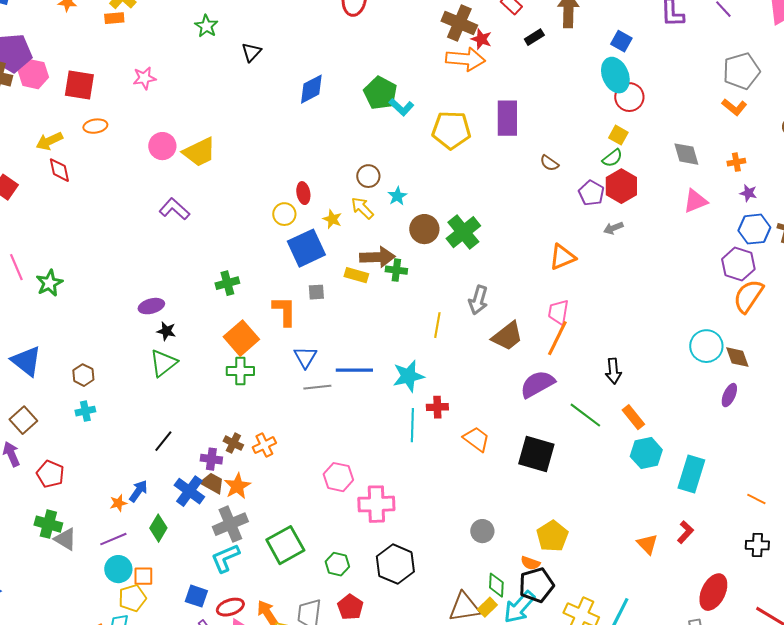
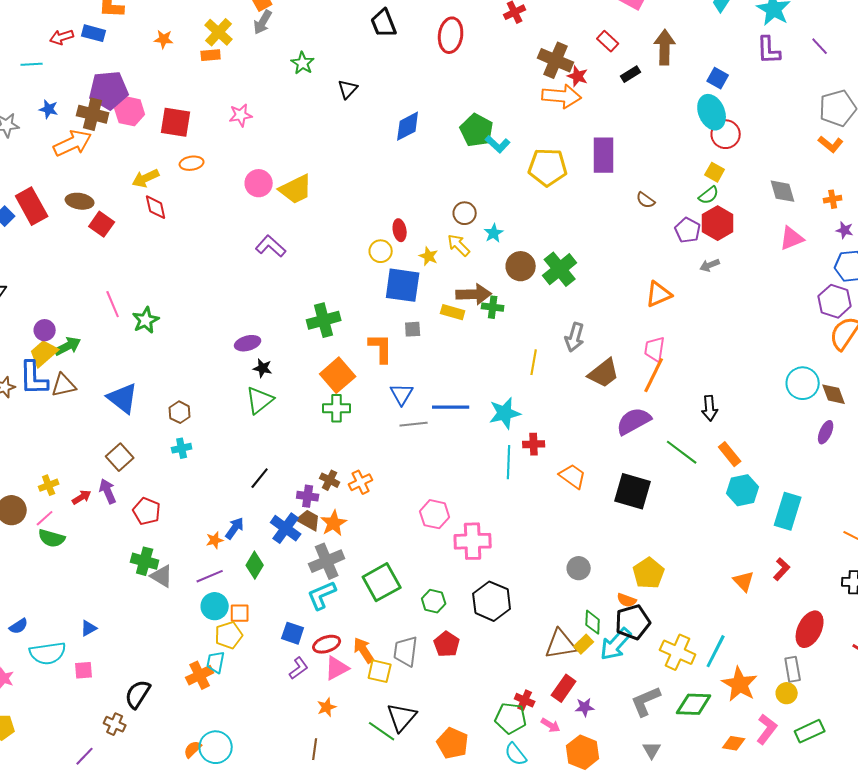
blue square: (306, 248) -> (403, 285), turned 33
green cross: (227, 283) -> (324, 320), size x1.4

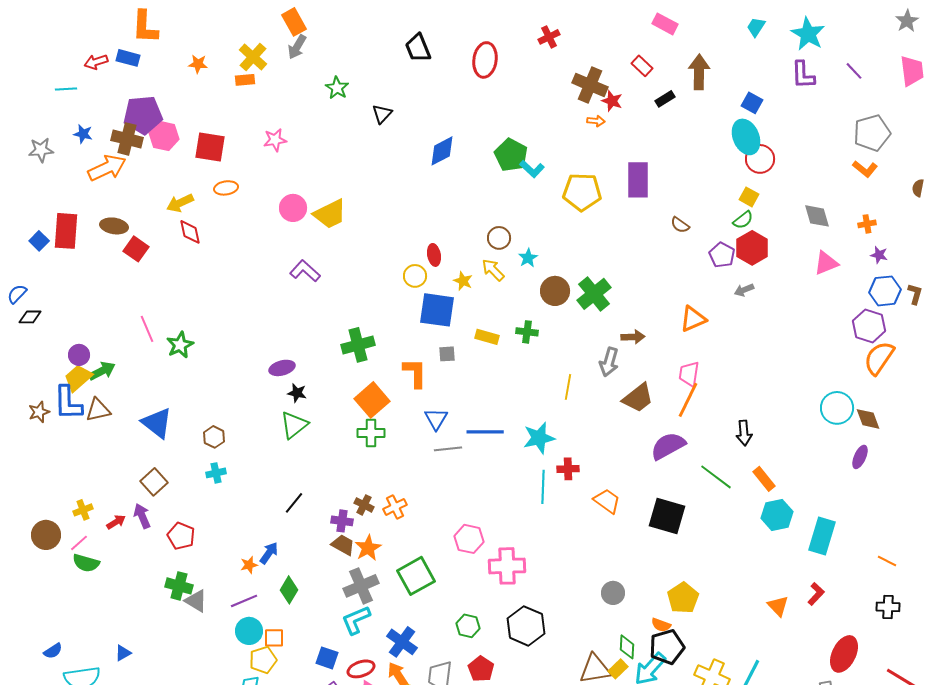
orange arrow: (562, 96) -> (596, 121), size x0.5
red rectangle: (32, 206) -> (66, 231), turned 33
brown arrow: (474, 294) -> (633, 337), moved, size x0.7
blue cross: (286, 528) -> (402, 642), moved
green square: (382, 582) -> (416, 576), moved

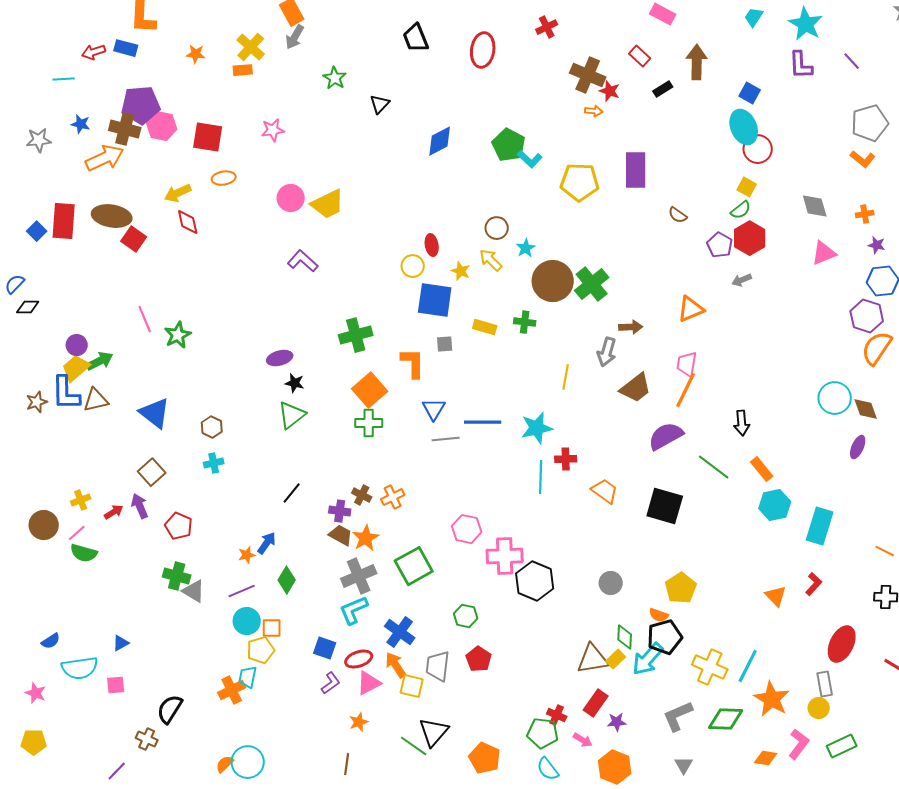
brown ellipse: (114, 226) -> (112, 216), size x1.4
brown circle: (555, 291) -> (553, 281), size x1.4
black hexagon: (526, 626) -> (535, 581), moved

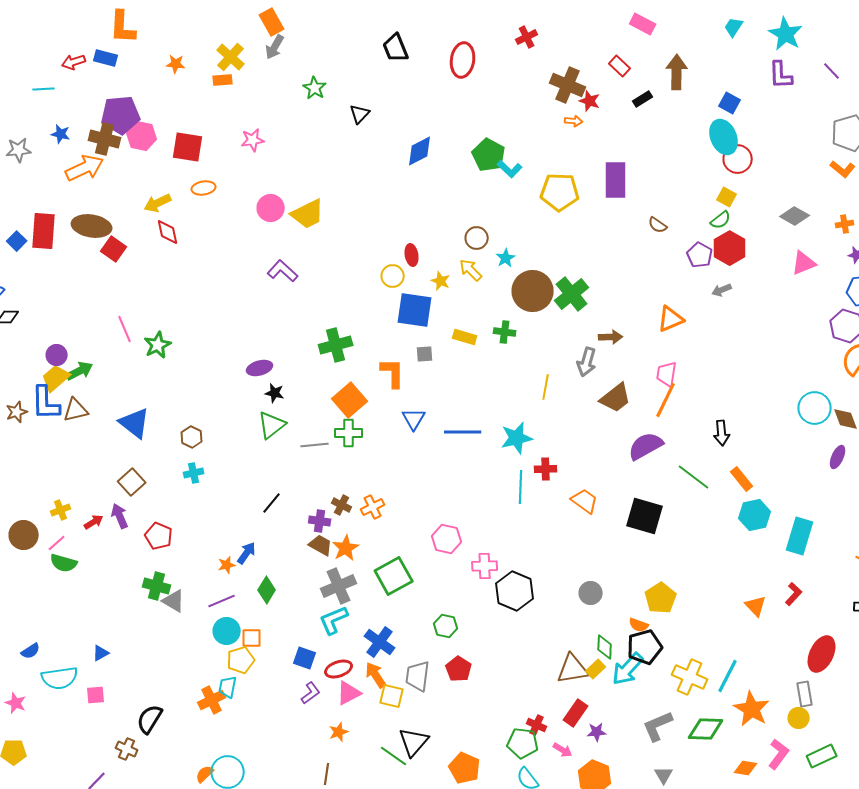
gray diamond: (815, 206) -> (795, 216), turned -44
gray line: (446, 439) -> (315, 445), moved
pink cross: (505, 556) -> (485, 566), size x0.7

